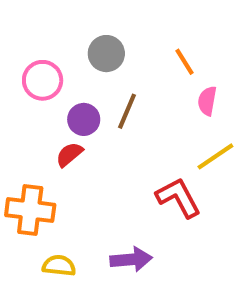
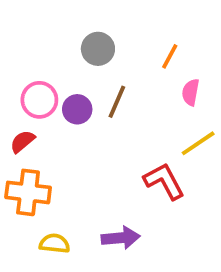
orange line: (185, 62) -> (170, 56), turned 60
pink circle: (43, 80) -> (39, 100), moved
red semicircle: (69, 154) -> (22, 141), moved

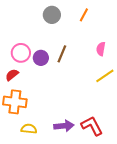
gray circle: (98, 49) -> (52, 15), moved
orange line: (170, 56) -> (84, 15), moved
red L-shape: (164, 181) -> (92, 126), moved

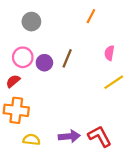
gray circle: (52, 15) -> (31, 22), moved

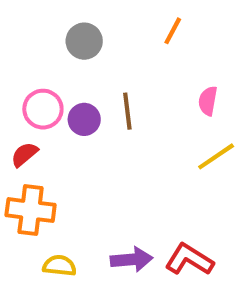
gray circle: (31, 22) -> (84, 41), moved
brown line: (67, 58) -> (127, 111), turned -30
red L-shape: (100, 136) -> (189, 259), turned -30

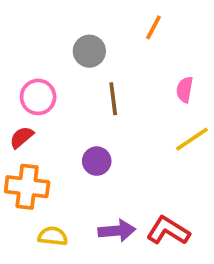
gray circle: (84, 41) -> (89, 51), moved
purple circle: (84, 119) -> (97, 161), moved

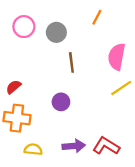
pink semicircle: (185, 90) -> (117, 57), size x1.6
pink circle: (38, 97) -> (24, 27), moved

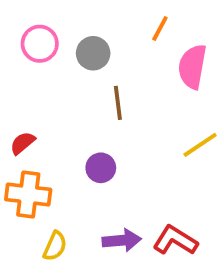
pink semicircle: (117, 57) -> (192, 67), moved
yellow semicircle: (33, 149) -> (55, 246), turned 108

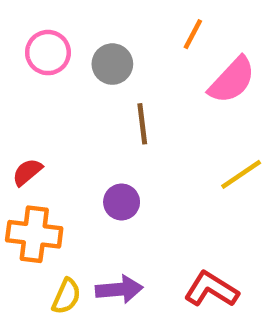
pink semicircle: (192, 67) -> (232, 80), turned -147
purple arrow: (122, 240) -> (119, 289), moved

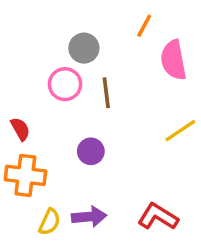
pink circle: (48, 53) -> (65, 84), moved
pink semicircle: (232, 80) -> (173, 60), turned 126
red semicircle: (27, 172) -> (20, 129), turned 100

